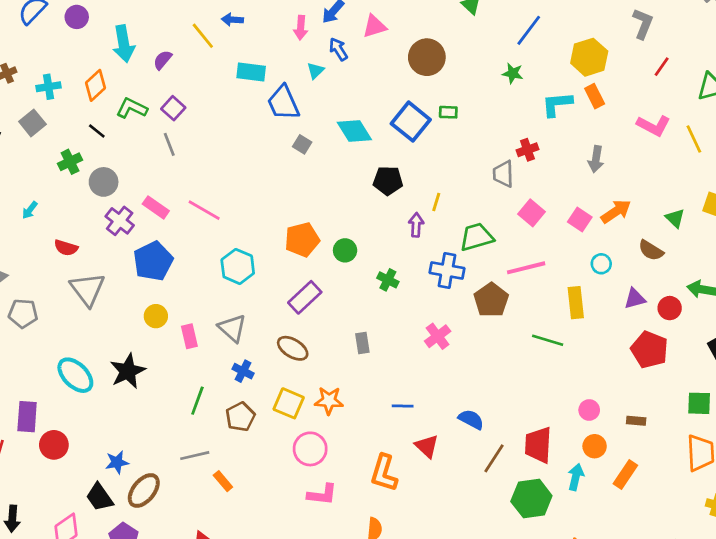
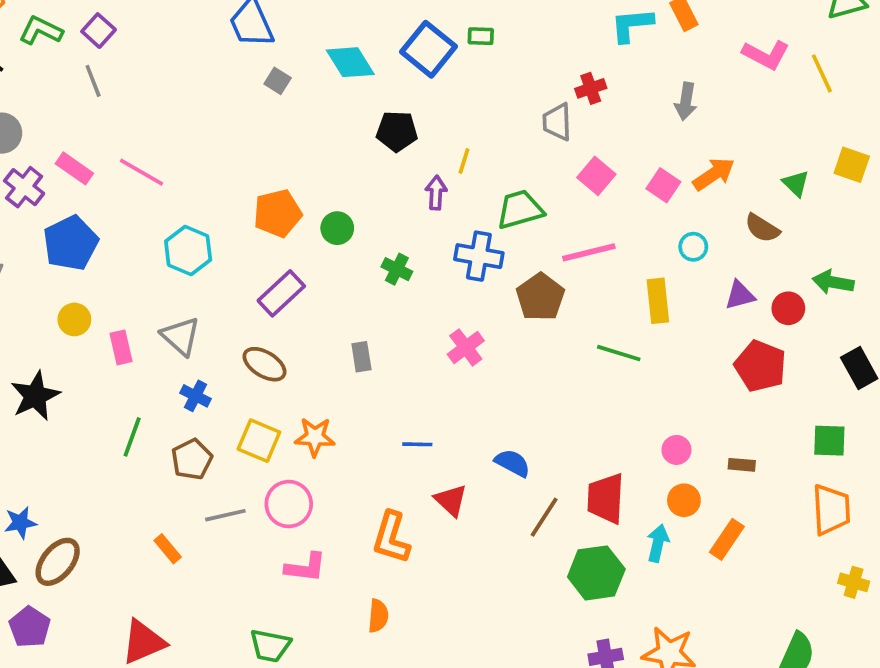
gray line: (195, 456) -> (225, 515), moved

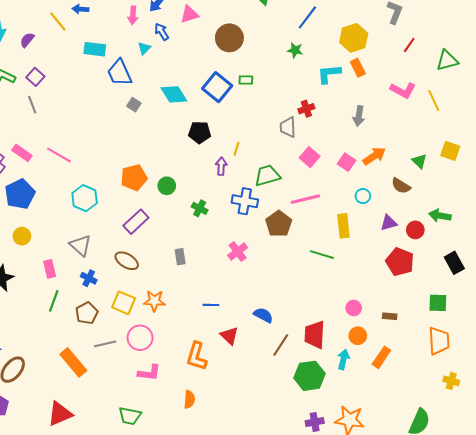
pink rectangle: (121, 347) -> (50, 269), moved
orange rectangle: (168, 549) -> (73, 362), size x1.8

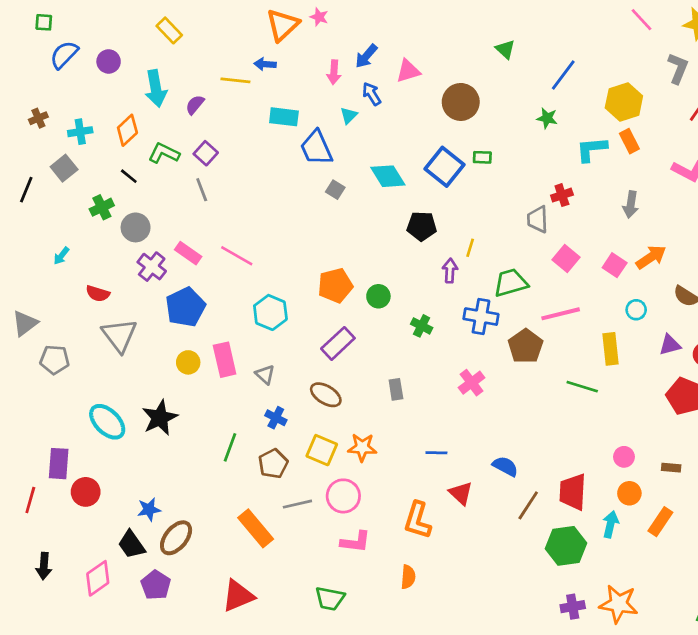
yellow line: (58, 21) -> (235, 80), turned -45
gray triangle: (80, 245) -> (265, 375), size x0.7
pink rectangle: (50, 269) -> (225, 360), moved, size x1.4

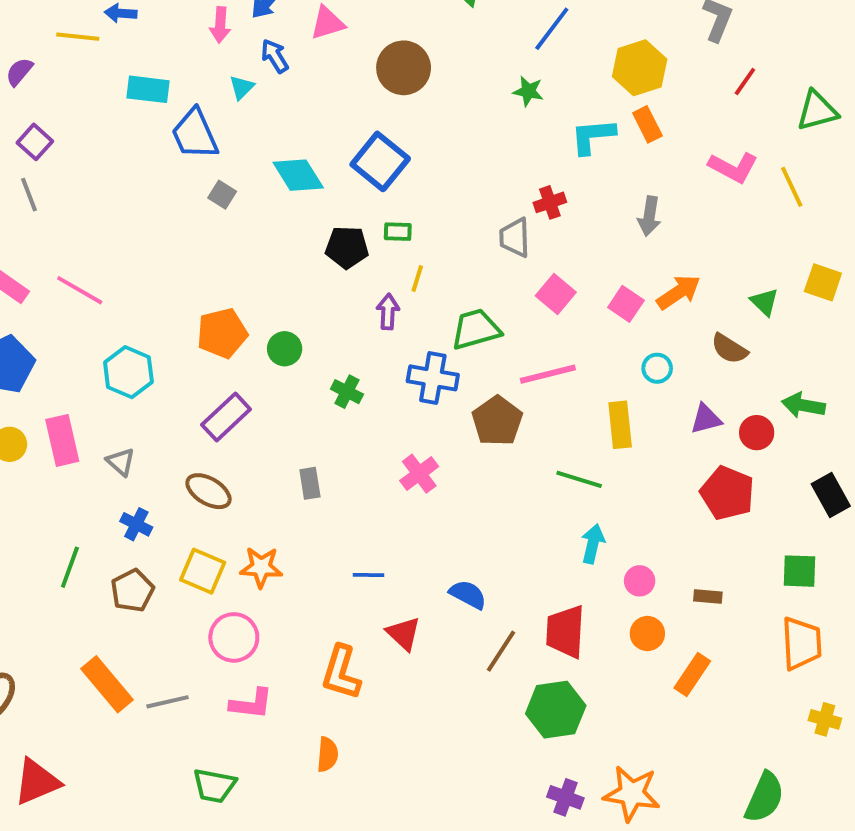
green rectangle: (482, 157) -> (398, 232), moved
gray line: (297, 504) -> (168, 702), moved
cyan arrow: (610, 524) -> (593, 544), moved
red triangle: (238, 596) -> (37, 782), moved
purple cross: (573, 607) -> (565, 797), turned 30

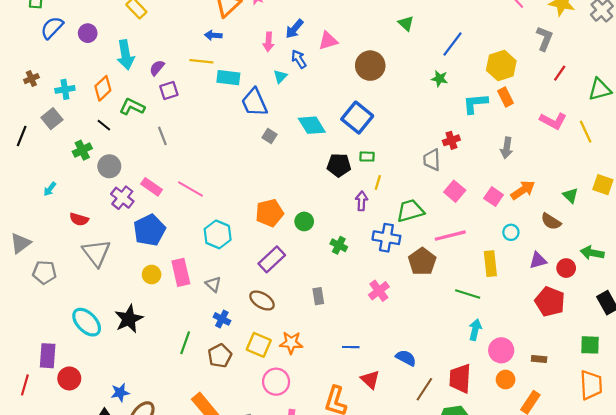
yellow line: (78, 37) -> (201, 61), moved
purple square: (35, 142) -> (169, 90), moved, turned 30
pink circle: (640, 581) -> (501, 350), size x1.5

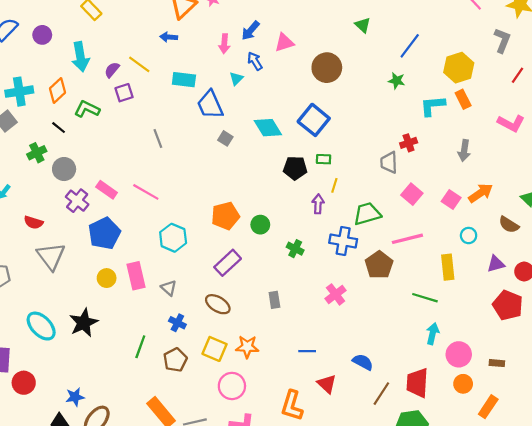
yellow line: (201, 61) -> (139, 64), moved, turned 30
cyan cross: (65, 89) -> (19, 92), size x1.4
gray line: (162, 136) -> (158, 138), moved

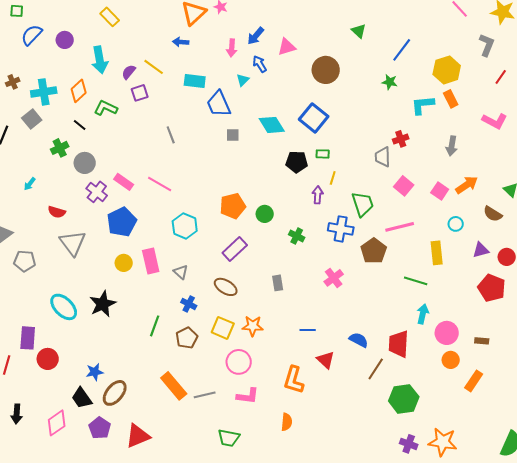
gray square: (225, 138) -> (233, 135), turned -32
green trapezoid: (367, 214) -> (363, 204), turned 88
red trapezoid: (417, 383) -> (399, 344), moved

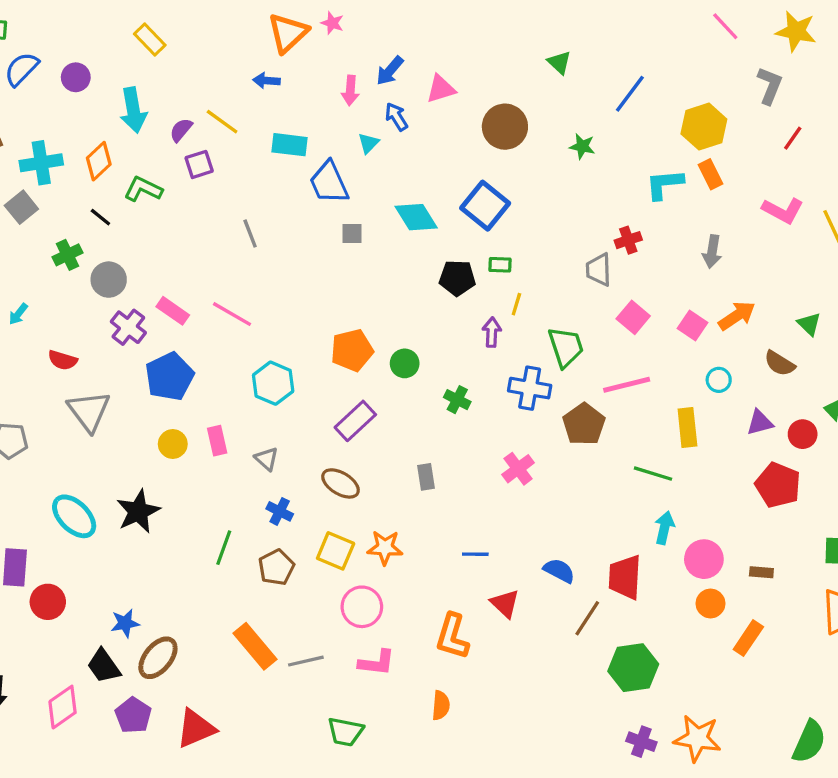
green star: (390, 82) -> (582, 146), moved
pink rectangle: (151, 261) -> (217, 441), size x0.7

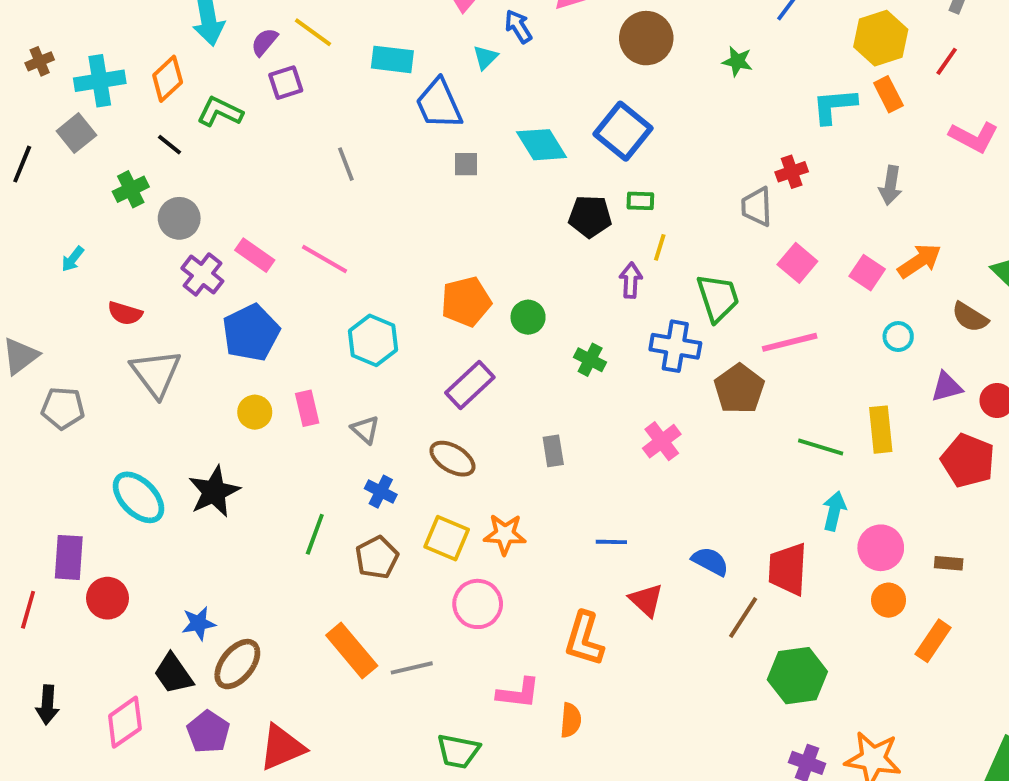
red line: (793, 138) -> (947, 61), moved
yellow rectangle: (687, 428) -> (881, 430), moved
pink L-shape: (377, 663) -> (518, 693), moved

